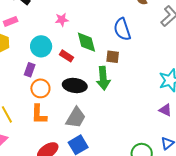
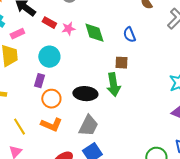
blue semicircle: (122, 29) -> (129, 35), size x0.7
green diamond: (86, 42) -> (94, 33), moved
red rectangle: (67, 56) -> (49, 23), moved
orange L-shape: (39, 114) -> (51, 125), turned -65

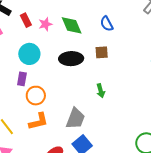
red rectangle: (49, 23) -> (26, 20), turned 40
green arrow: (113, 85) -> (101, 91), moved, size x0.6
black ellipse: (85, 94) -> (71, 59), moved
orange L-shape: (51, 125) -> (38, 121), turned -30

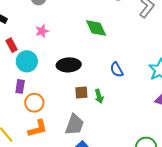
red rectangle: (26, 20) -> (12, 45), moved
blue semicircle: (107, 24) -> (117, 70), moved
green diamond: (72, 25) -> (96, 28), moved
brown square: (102, 52) -> (81, 92), moved

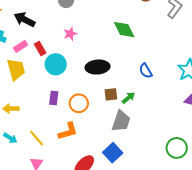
purple rectangle: (20, 86) -> (54, 98), moved
green arrow: (99, 96) -> (129, 98), turned -112
orange circle: (34, 103) -> (79, 103), moved
gray trapezoid: (75, 125) -> (121, 121), moved

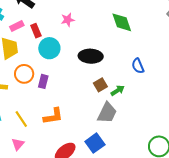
brown square: (111, 94) -> (100, 85), turned -32
orange circle: (79, 103) -> (24, 74), moved

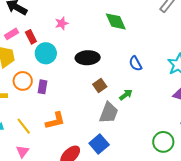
green arrow: (118, 90) -> (126, 95), moved

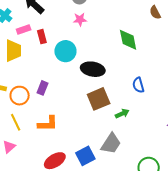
pink star: (62, 23) -> (80, 20), moved
cyan circle: (46, 53) -> (65, 51), moved
orange circle: (23, 81) -> (20, 96), moved
brown square: (100, 86) -> (99, 99), size x1.6
gray trapezoid: (109, 113) -> (111, 144), moved

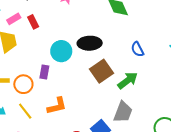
cyan circle: (65, 51) -> (61, 51), moved
green arrow: (122, 114) -> (128, 80), size x1.5

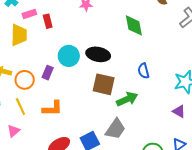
brown square: (102, 71) -> (104, 84), turned 35

